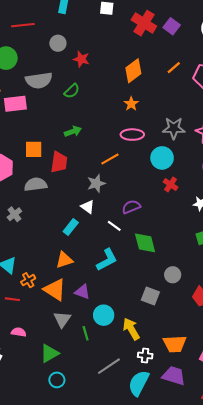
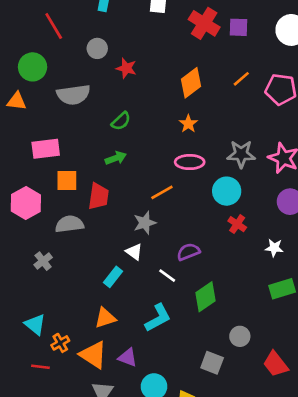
red line: (23, 25) -> (54, 26), turned 65
purple square: (172, 26) -> (239, 27), turned -35
green semicircle: (72, 91) -> (121, 121), moved
pink rectangle: (15, 104) -> (46, 149), moved
green diamond: (145, 243) -> (206, 297), turned 70

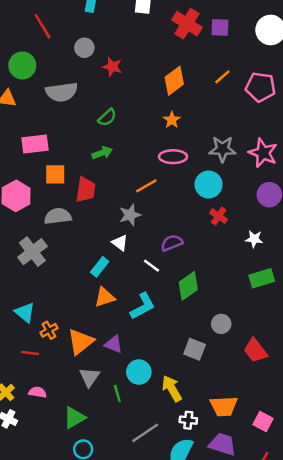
gray cross: (43, 261) -> (32, 252), size x1.6
orange triangle: (105, 318) -> (105, 297), moved
orange triangle: (93, 355) -> (81, 342), turned 48

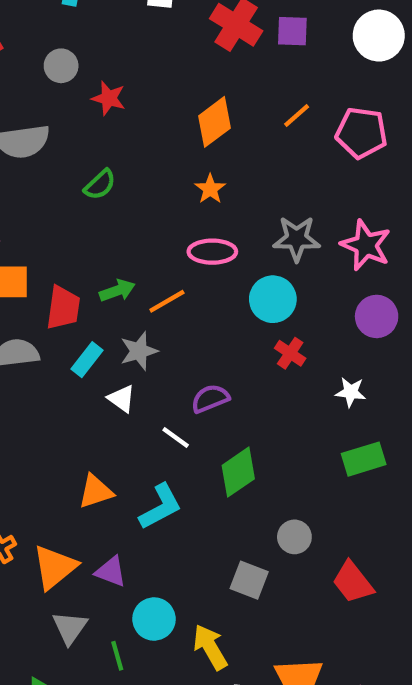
green arrow: (102, 153) -> (117, 291), moved
cyan rectangle: (100, 267) -> (87, 360), moved

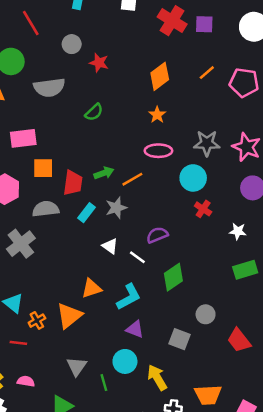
white triangle: (122, 399) -> (110, 246), moved
orange triangle: (55, 567) -> (69, 316), moved
purple triangle: (111, 571) -> (135, 329), moved

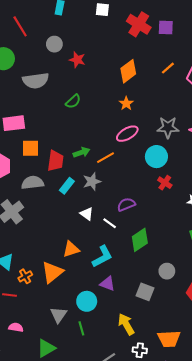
pink ellipse: (158, 151) -> (127, 134), turned -30
cyan circle: (125, 361) -> (87, 301), moved

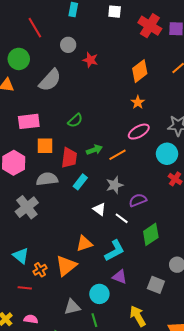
gray semicircle: (36, 81) -> (50, 80), turned -40
green semicircle: (73, 101) -> (75, 120), moved
gray star: (92, 182) -> (115, 185), moved
gray triangle: (59, 315) -> (72, 307), turned 42

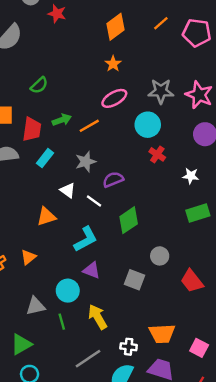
orange triangle: (84, 244) -> (46, 217), moved
orange triangle: (66, 266) -> (28, 257), size x0.6
yellow arrow: (138, 316) -> (98, 317), moved

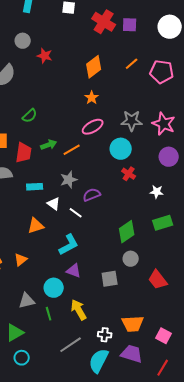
cyan rectangle: (45, 158) -> (35, 187), moved, turned 49
green diamond: (129, 220) -> (127, 232), moved
gray square: (135, 280) -> (110, 279), turned -30

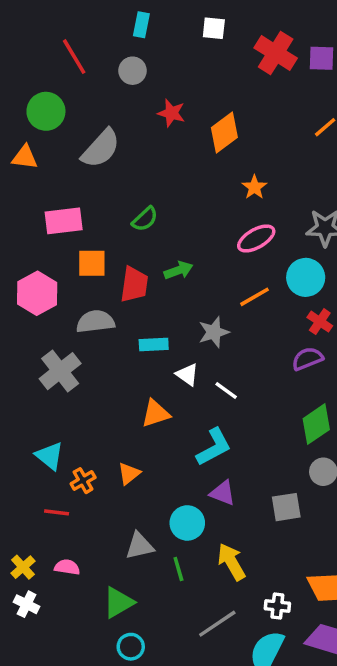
gray circle: (23, 41) -> (133, 71), moved
orange diamond: (94, 67) -> (224, 133), moved
orange line: (72, 150) -> (254, 297), moved
purple semicircle: (92, 195) -> (307, 359), moved

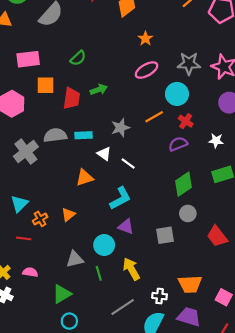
orange line: (254, 297) -> (154, 117), moved
gray semicircle: (95, 322) -> (55, 135), moved
cyan triangle: (49, 456) -> (19, 204), turned 36

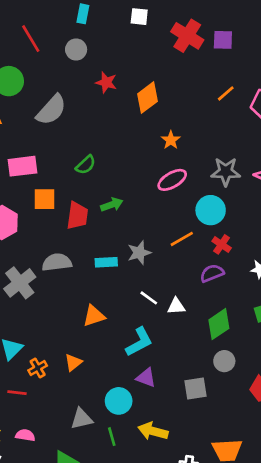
cyan rectangle: (83, 135) -> (106, 262), moved
white triangle: (104, 154) -> (176, 306), moved, turned -40
yellow arrow: (131, 269) -> (153, 431), turned -45

